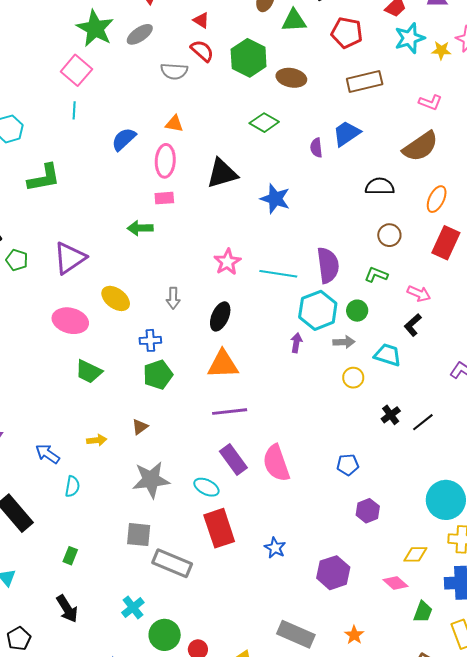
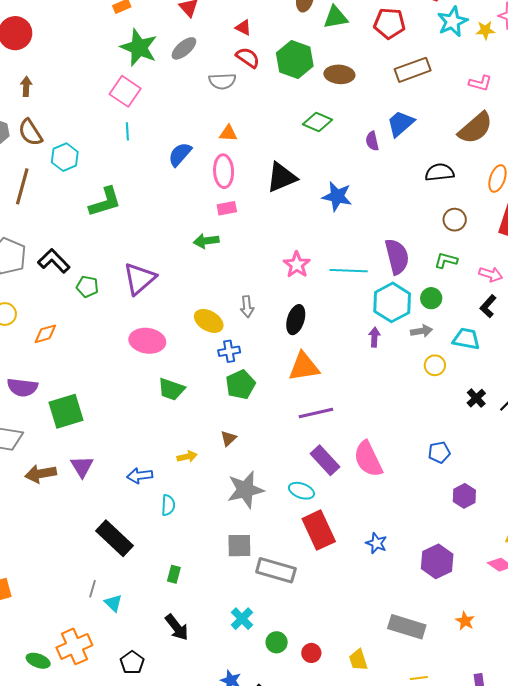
yellow ellipse: (116, 298) -> (209, 321), moved
blue arrow: (47, 454) -> (140, 476), turned -35
green circle: (165, 635) -> (277, 642), size x0.7

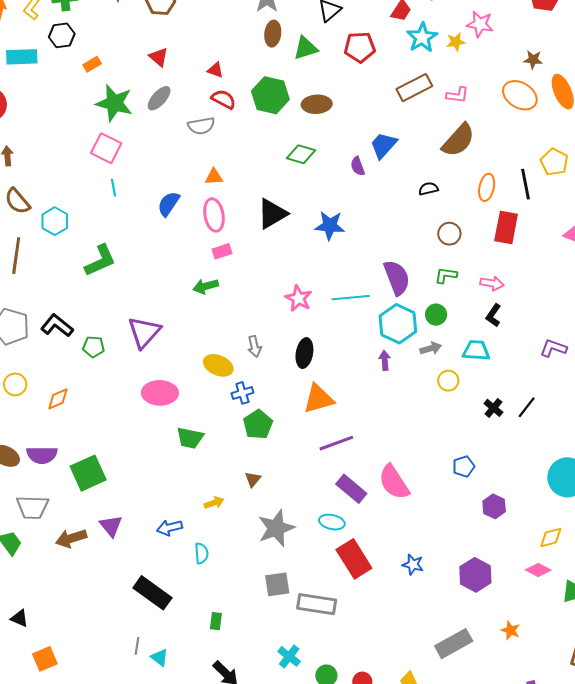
brown rectangle: (413, 70) -> (414, 88), moved
black semicircle: (440, 172) -> (428, 189), size x0.7
gray rectangle: (407, 627) -> (454, 644), turned -39

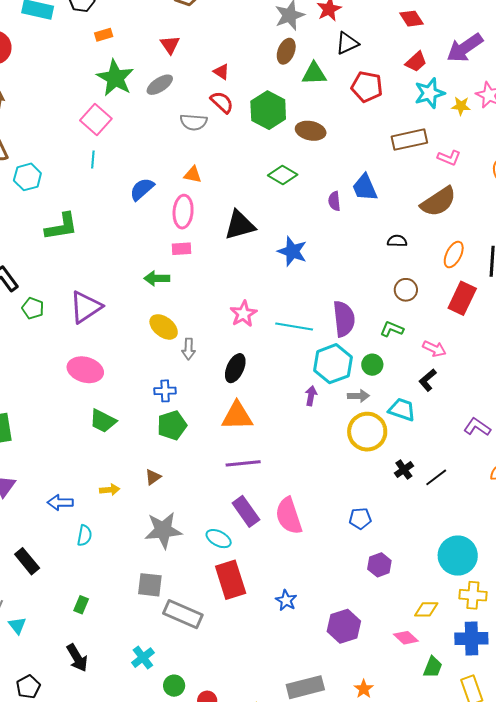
blue trapezoid: (383, 145) -> (365, 187), turned -80
yellow ellipse: (218, 365) -> (164, 327), moved
yellow circle: (448, 381) -> (367, 432), size x1.8
black rectangle: (152, 593) -> (27, 561), size x0.7

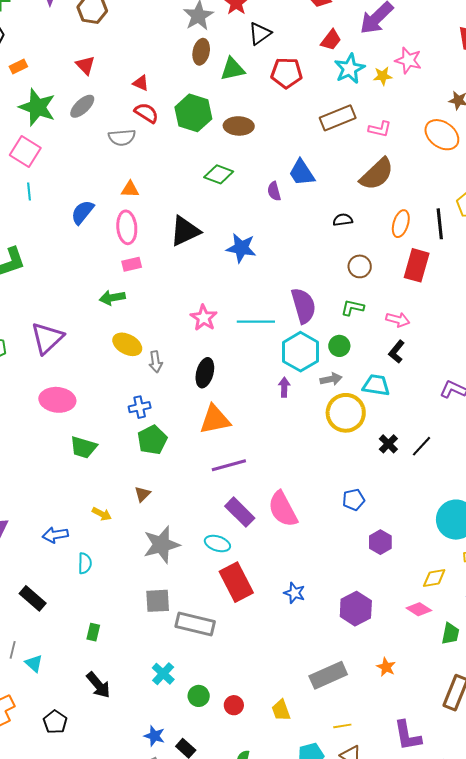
yellow arrow: (110, 490) -> (102, 514), turned 42

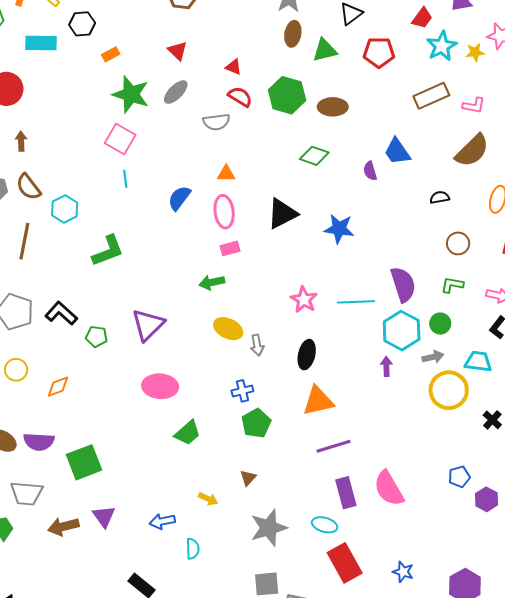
green trapezoid: (83, 447) -> (188, 433), turned -56
purple rectangle: (240, 512) -> (346, 493), turned 32
purple hexagon: (380, 542) -> (486, 499), moved

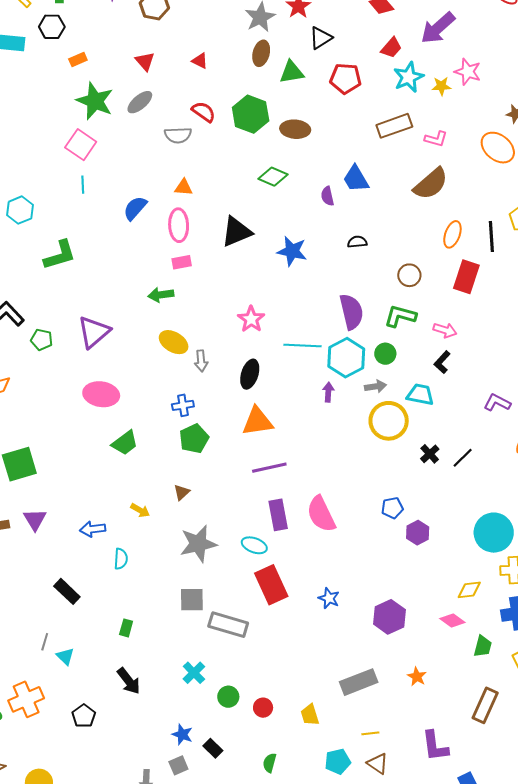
red triangle: (234, 67) -> (200, 61), moved
black semicircle: (440, 197) -> (357, 242), moved
green L-shape: (452, 285) -> (400, 316), size x1.4
cyan line: (356, 302) -> (303, 345), moved

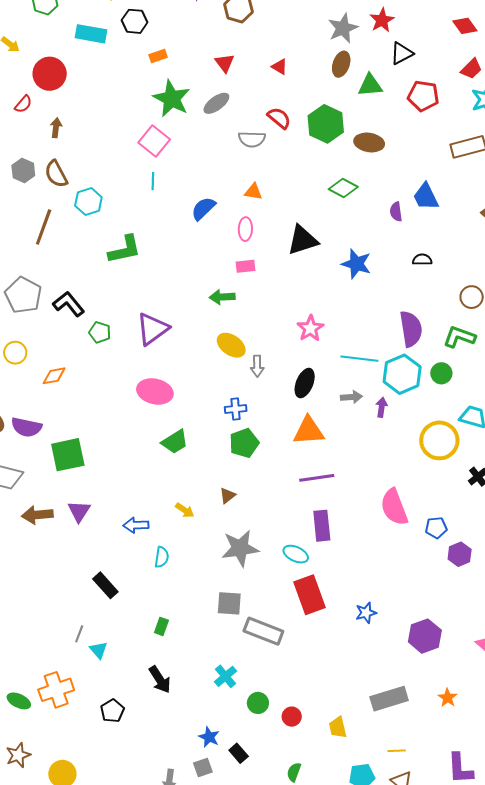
pink ellipse: (179, 225) -> (245, 229), size x0.7
gray arrow: (375, 386) -> (351, 397), moved
pink semicircle: (321, 514) -> (394, 507), moved
blue star: (329, 598) -> (366, 613), turned 30

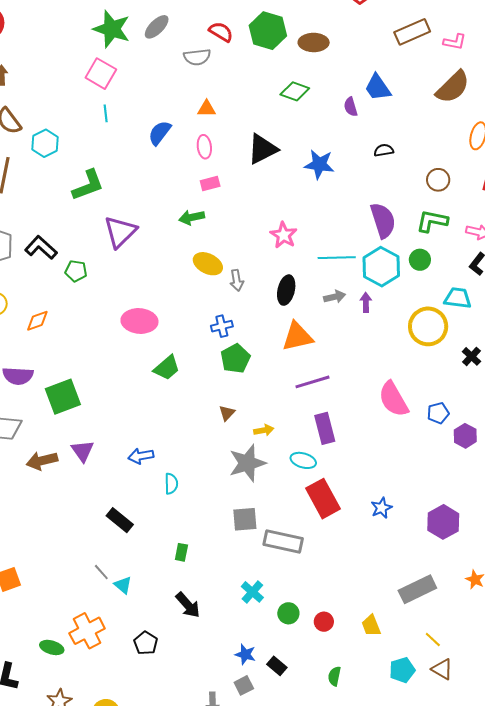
purple triangle: (152, 329) -> (120, 232), moved
yellow arrow: (185, 510) -> (264, 430), moved, turned -36
gray line: (79, 634) -> (101, 572), turned -54
yellow line: (397, 751) -> (433, 640), turned 54

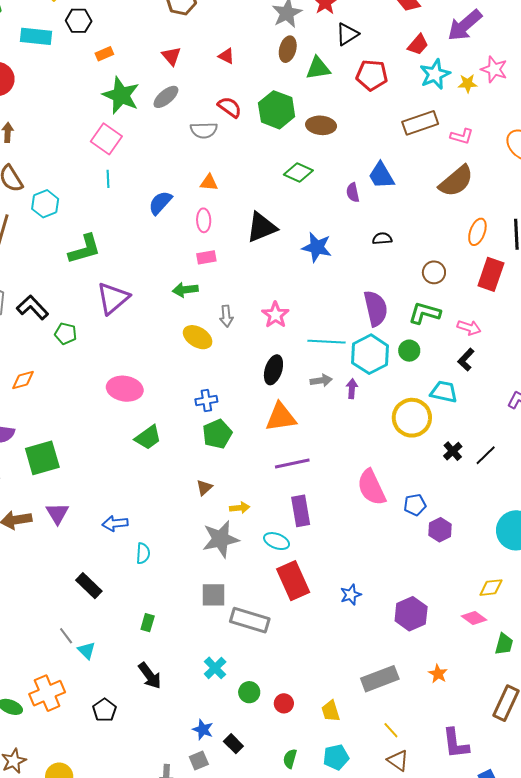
gray arrow: (237, 280) -> (226, 316), moved
cyan pentagon: (402, 670) -> (336, 757), moved

